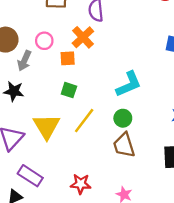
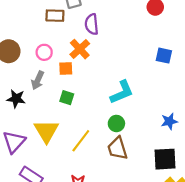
gray arrow: (24, 61) -> (38, 80), moved
yellow line: (84, 121) -> (81, 141), moved

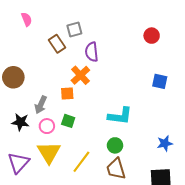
brown rectangle: (55, 16) -> (57, 44), turned 54
pink circle: (44, 52) -> (47, 126), moved
cyan L-shape: (122, 92) -> (120, 116), turned 30

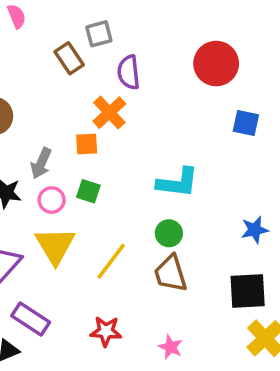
red circle: (152, 36) -> (216, 64), moved, size x1.6

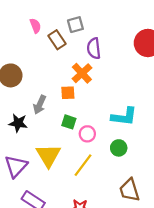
pink semicircle: (17, 16) -> (35, 26), moved
pink circle: (52, 200) -> (87, 134), moved
brown trapezoid: (171, 274) -> (129, 190), moved

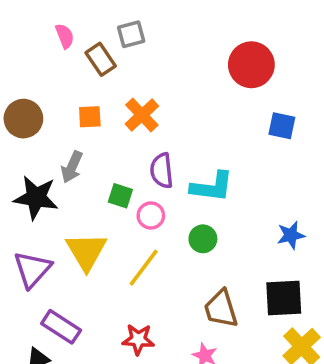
purple semicircle: (94, 48) -> (162, 171), moved
orange square: (68, 93) -> (90, 117), moved
black star: (18, 123) -> (36, 198), size x1.4

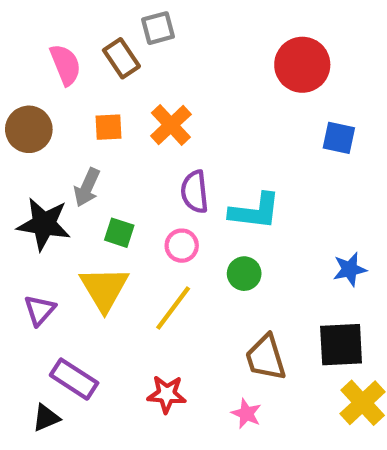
pink semicircle: (65, 36) -> (65, 65), moved, size x1.4
green square: (120, 196) -> (119, 233), moved
purple triangle: (32, 269) -> (40, 310), size x0.7

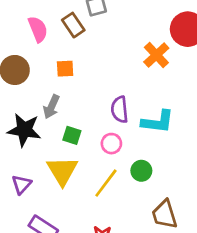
orange cross: (171, 125) -> (156, 55), moved
green circle: (244, 274) -> (141, 171), moved

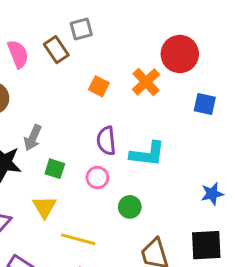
orange square: (65, 69) -> (99, 86), moved, turned 30
yellow triangle: (62, 171) -> (44, 207), size x0.7
yellow line: (106, 183) -> (78, 239), moved, turned 68

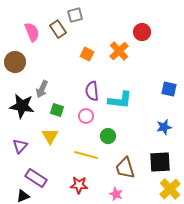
red circle: (180, 54) -> (142, 32), size x0.7
blue square: (205, 104) -> (169, 89), moved
yellow line: (78, 239) -> (86, 155), moved

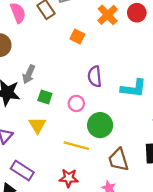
orange cross: (119, 51) -> (108, 15), moved
purple semicircle: (92, 91) -> (95, 76), moved
cyan L-shape: (120, 100) -> (134, 88), moved
green circle: (108, 136) -> (100, 125), size x1.5

